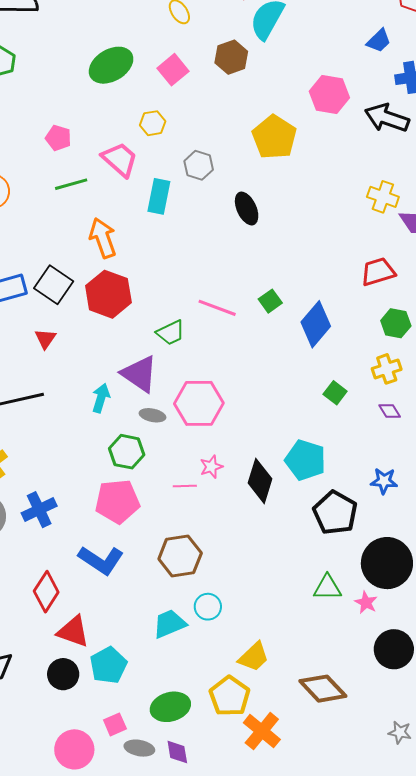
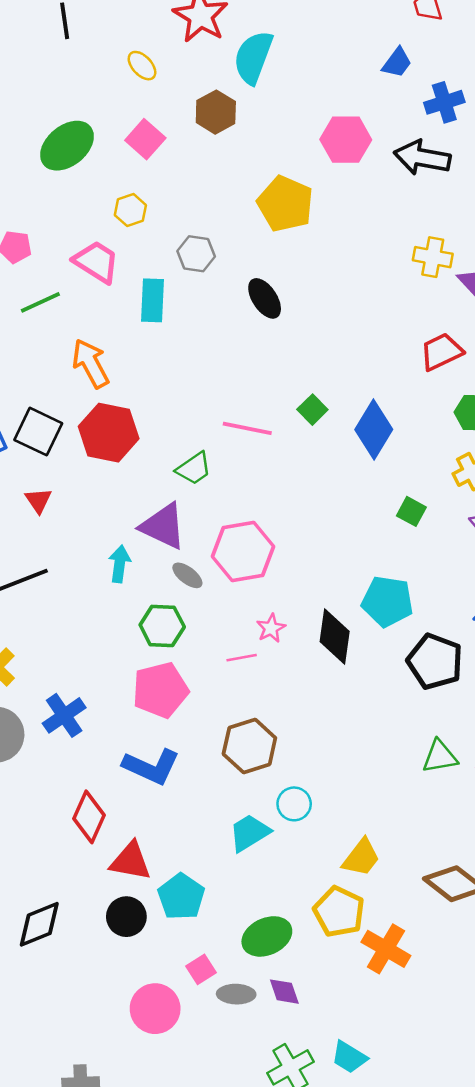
gray ellipse: (152, 415) -> (187, 575), turned 35

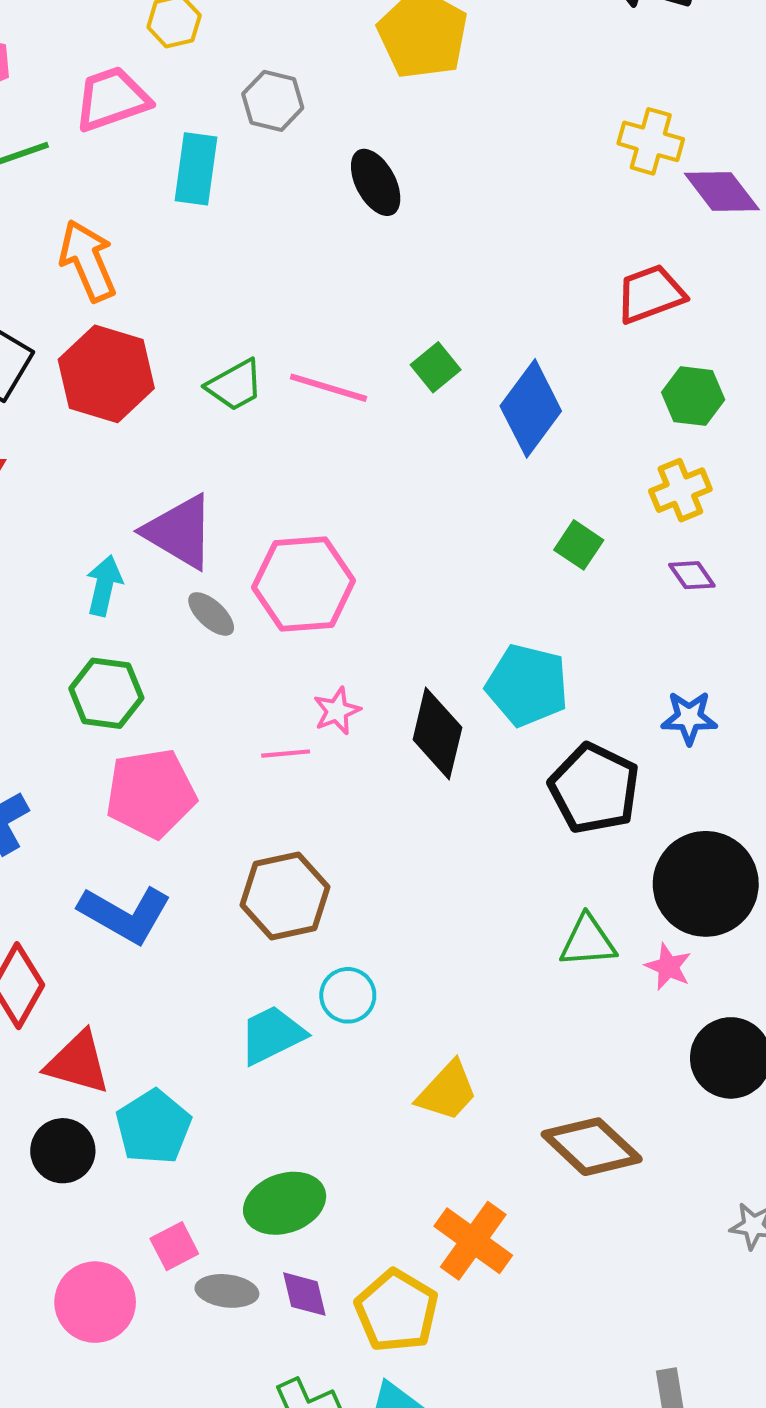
pink trapezoid: (96, 262) -> (112, 99), turned -57
green trapezoid: (194, 469) -> (235, 385), moved
green hexagon: (162, 626) -> (106, 693), moved
yellow pentagon: (339, 912) -> (397, 1311), moved

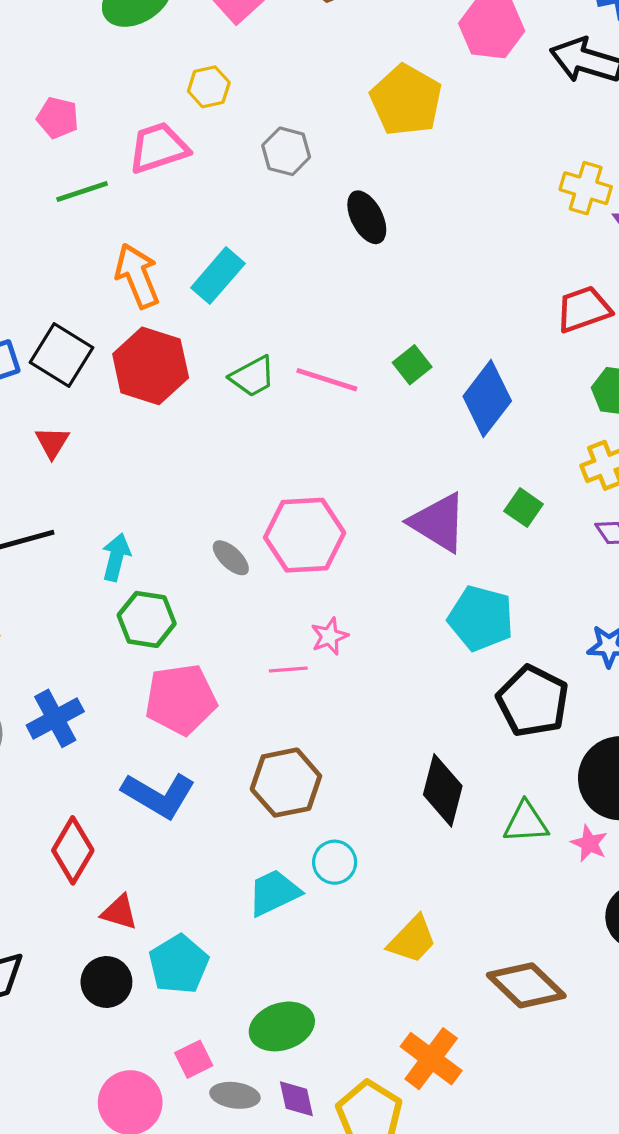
cyan rectangle: (196, 169) -> (218, 276), moved, turned 32
purple triangle: (179, 532) -> (438, 522), moved
cyan arrow: (104, 586) -> (116, 557), moved
black diamond: (437, 733) -> (443, 790), moved
red triangle: (78, 1063) -> (119, 912), size x0.7

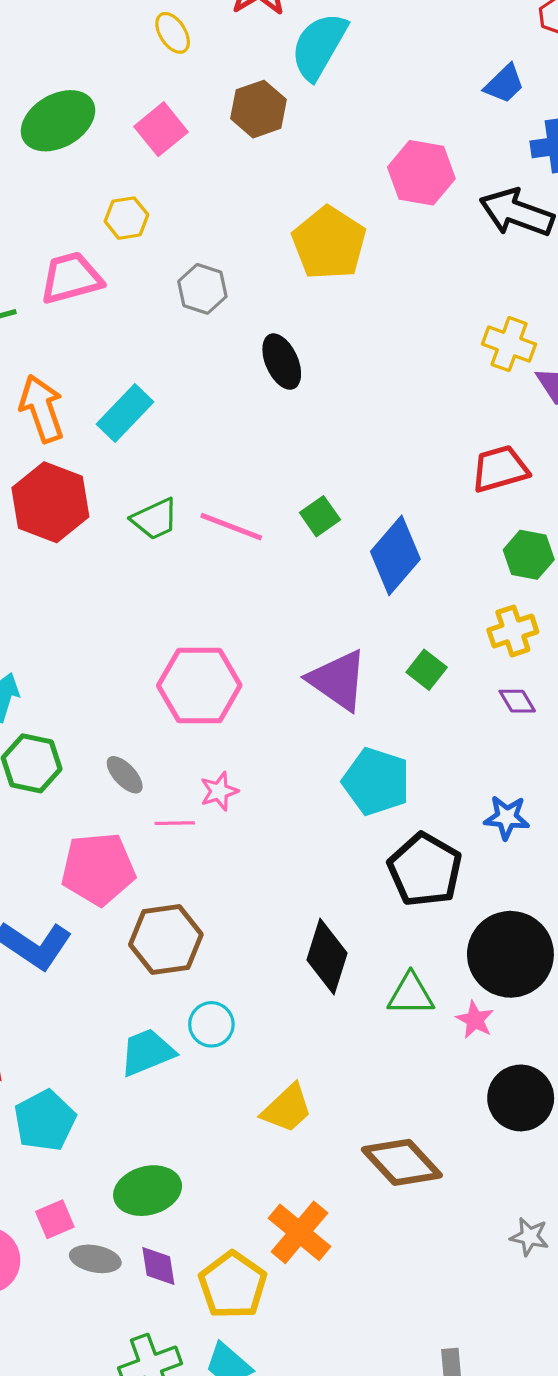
gray ellipse: (231, 558) -> (125, 775), moved
pink pentagon: (181, 699) -> (98, 869), moved

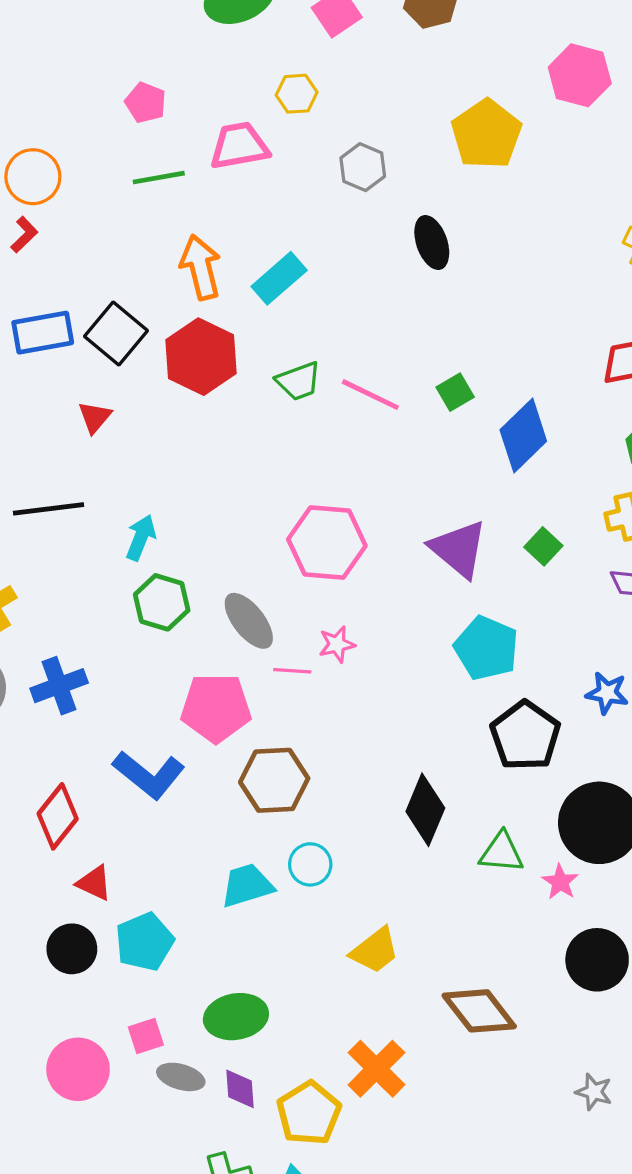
gray ellipse: (125, 775) -> (249, 621), size x1.5

